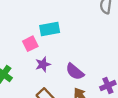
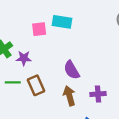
purple star: (43, 64) -> (24, 58), moved

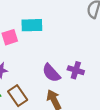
purple cross: (98, 94) -> (76, 70), moved, turned 32

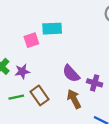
purple cross: (76, 70) -> (95, 83), moved

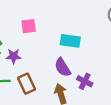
cyan rectangle: (52, 29) -> (70, 41), moved

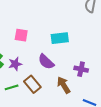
pink square: (29, 26) -> (21, 35), turned 32
purple semicircle: (63, 67) -> (46, 62), moved

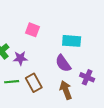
purple semicircle: (46, 62) -> (63, 63), moved

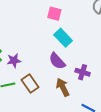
pink square: (33, 30) -> (54, 14), moved
cyan rectangle: (72, 41) -> (63, 38), turned 48

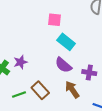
purple star: (14, 61) -> (20, 62), moved

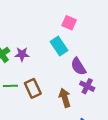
cyan rectangle: (66, 42) -> (59, 46), moved
purple semicircle: (63, 65) -> (78, 66), moved

